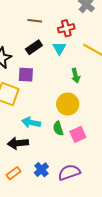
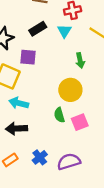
cyan arrow: (31, 122) -> (19, 103), moved

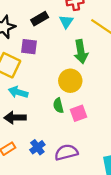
green arrow: (80, 60) -> (81, 52), size x1.5

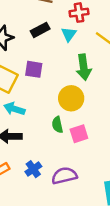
purple square: (29, 47) -> (34, 69), moved

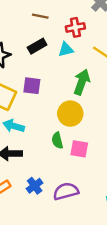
cyan triangle: (69, 34) -> (66, 49), turned 42
green arrow: (84, 67) -> (82, 82), turned -150
pink square: (79, 134) -> (79, 149), turned 30

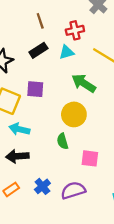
brown line: (40, 16) -> (40, 21), turned 63
green arrow: (82, 82) -> (84, 83), turned -75
pink square: (79, 149) -> (90, 158), moved

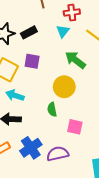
black rectangle: (38, 50) -> (29, 32), moved
cyan triangle: (67, 52) -> (63, 31), turned -40
blue cross: (42, 186) -> (31, 148), size x1.5

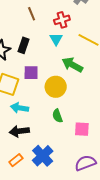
black rectangle: (29, 32) -> (24, 45), turned -35
yellow circle: (64, 87) -> (56, 87), moved
purple semicircle: (58, 154) -> (85, 163), moved

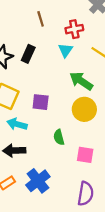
purple square: (31, 73) -> (41, 102), moved
yellow circle: (56, 87) -> (84, 109), moved
purple semicircle: (85, 163) -> (86, 194), turned 115

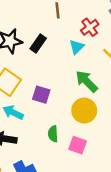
red cross: (74, 29) -> (90, 27), turned -36
pink square: (85, 155) -> (78, 145), moved

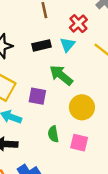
black rectangle: (38, 43) -> (42, 45), moved, turned 48
green arrow: (87, 81) -> (61, 75), moved

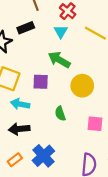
black rectangle: (42, 45) -> (26, 28), moved
pink square: (79, 143) -> (95, 124), moved

